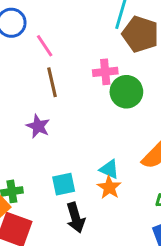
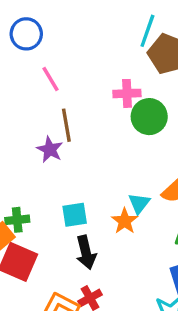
pink line: (45, 46) -> (51, 79), moved
brown line: (52, 82) -> (66, 125), moved
cyan triangle: (109, 169) -> (139, 203), moved, turned 40

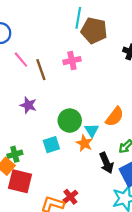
green circle: (149, 117) -> (70, 121), moved
brown line: (66, 125) -> (41, 70), moved
black arrow: (86, 252) -> (106, 163), moved

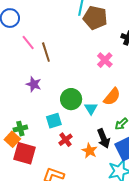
pink cross: (72, 61) -> (105, 60), moved, turned -35
orange star: (84, 143) -> (90, 151), moved
red cross: (70, 197) -> (65, 140), moved

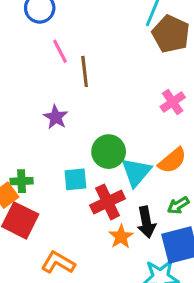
cyan triangle: (91, 108) -> (136, 172), size x1.5
red cross: (65, 140) -> (108, 202), moved, size x1.5

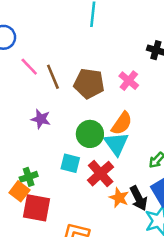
brown pentagon: (171, 34) -> (89, 84), moved
orange semicircle: (172, 160) -> (122, 123), moved
cyan square: (75, 179) -> (70, 163), turned 36
black arrow: (146, 222) -> (139, 198), moved

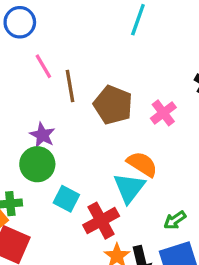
orange semicircle: (122, 123) -> (142, 164), turned -105
green circle: (90, 134) -> (37, 164), moved

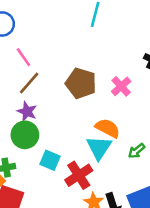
brown line: (70, 86) -> (29, 83), moved, turned 55
green arrow: (175, 220) -> (137, 151), moved

